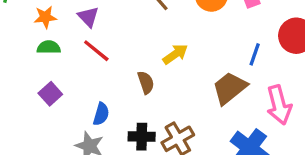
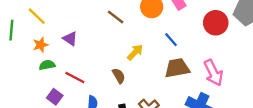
red line: (96, 51) -> (75, 78), moved
blue line: (255, 54) -> (171, 40), moved, turned -49
brown trapezoid: (230, 88) -> (177, 68), turned 40

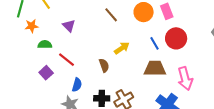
red circle: (216, 23) -> (176, 38), moved
orange star: (41, 45) -> (32, 26), moved

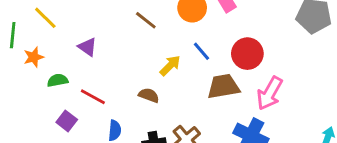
red circle: (176, 38) -> (247, 54), moved
blue line: (154, 43) -> (201, 51), moved
brown semicircle: (104, 65) -> (149, 95), turned -40
pink arrow: (185, 79) -> (270, 93), turned 55

